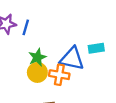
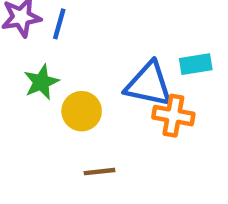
green star: (37, 57) -> (41, 82), moved
orange cross: (59, 75) -> (173, 116), moved

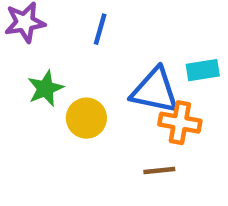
blue line: (59, 24) -> (100, 29), moved
brown line: (100, 172) -> (159, 170), moved

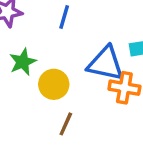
brown line: (159, 170) -> (66, 124), moved, turned -60

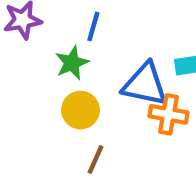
green star: (23, 62) -> (72, 63), moved

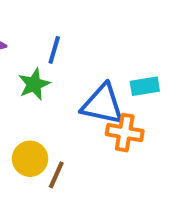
yellow circle: (81, 110) -> (30, 159), moved

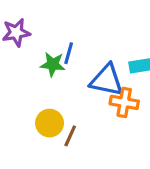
blue line: (54, 50) -> (69, 53), moved
green star: (34, 84) -> (53, 64), turned 30

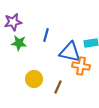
green star: (53, 64) -> (19, 43), moved
brown line: (70, 136) -> (58, 87), moved

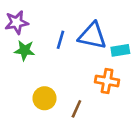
blue triangle: (70, 52) -> (92, 36), moved

